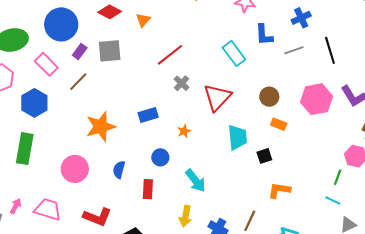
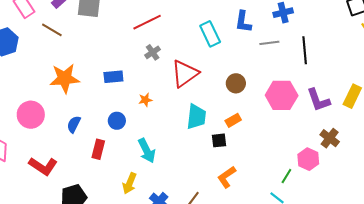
brown line: (78, 82) -> (52, 30), turned 65
orange rectangle: (279, 124) -> (233, 120), moved, turned -63
orange L-shape: (279, 190) -> (227, 177), turned -55

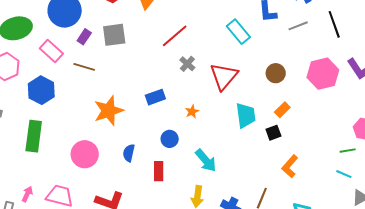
green line: (286, 176) -> (348, 151), turned 63

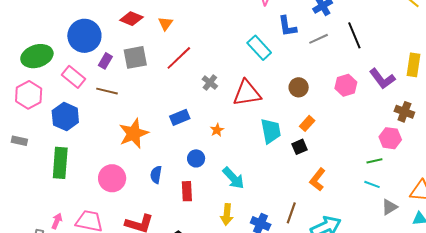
red line: (175, 36) -> (179, 58), moved
pink hexagon: (323, 74) -> (346, 85), size x0.7
red triangle: (224, 76) -> (247, 93), turned 44

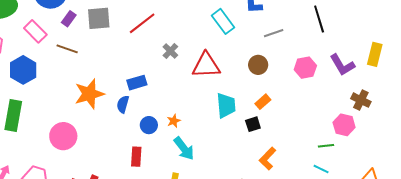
gray line: (319, 39) -> (274, 33), moved
orange star: (217, 130) -> (174, 121), moved
blue semicircle: (156, 175) -> (123, 104), moved

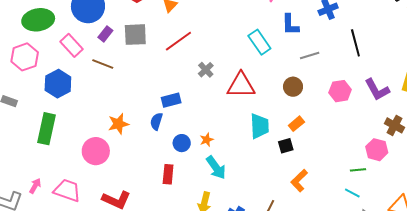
orange star: (89, 94) -> (118, 124), moved, size x0.7

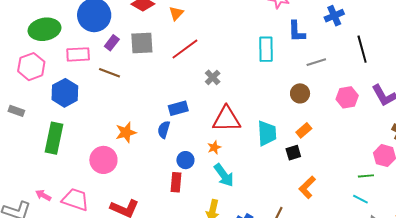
cyan rectangle: (259, 42) -> (266, 49), turned 35
pink rectangle: (71, 45) -> (78, 54), turned -50
red triangle: (241, 85) -> (227, 119), moved
blue circle: (182, 143) -> (185, 160), moved
pink arrow: (35, 186) -> (43, 195), turned -91

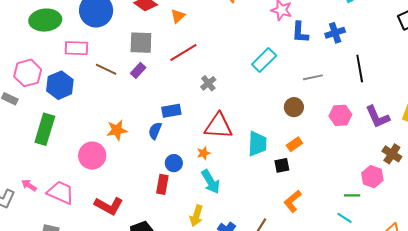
blue L-shape: (297, 32) -> (300, 32), moved
purple rectangle: (112, 43) -> (138, 70), moved
cyan rectangle: (266, 49) -> (264, 60), turned 40
pink hexagon: (31, 67) -> (28, 73), moved

